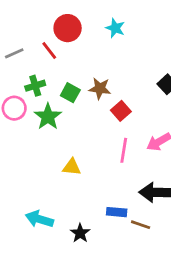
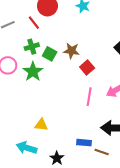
green cross: (35, 86) -> (32, 47), moved
yellow triangle: (72, 167) -> (41, 125), moved

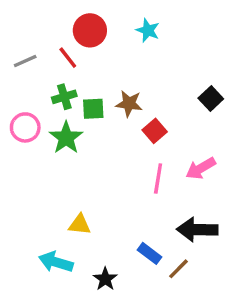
green square: (50, 54) -> (93, 109), turned -32
blue rectangle: (84, 143) -> (150, 253), turned 32
brown line: (102, 152) -> (178, 269), turned -64

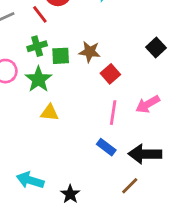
yellow triangle: (80, 225) -> (50, 113), moved
blue rectangle: (150, 253) -> (106, 147), moved

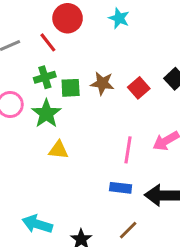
red square: (110, 74) -> (139, 88), moved
blue rectangle: (106, 147) -> (121, 188), turned -30
brown line: (130, 186) -> (128, 230), moved

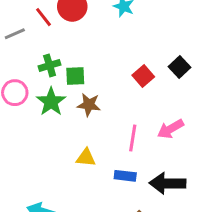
red line: (48, 42) -> (44, 17), moved
brown star: (102, 83) -> (89, 105), moved
yellow triangle: (58, 150) -> (86, 158), moved

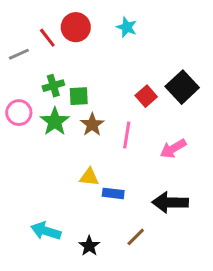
black square: (180, 67) -> (182, 87), size x1.5
brown star: (89, 105) -> (92, 125), turned 30
pink line: (133, 138) -> (127, 135), moved
blue rectangle: (125, 176) -> (113, 193), moved

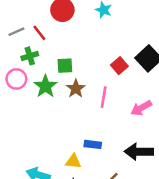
red line: (47, 38) -> (39, 33), moved
green cross: (53, 86) -> (30, 56), moved
yellow triangle: (89, 177) -> (73, 161), moved

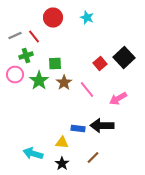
pink line: (104, 97) -> (87, 90), turned -48
black arrow: (139, 152) -> (102, 126), moved

